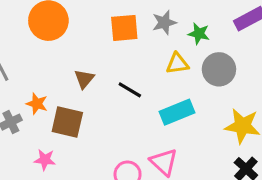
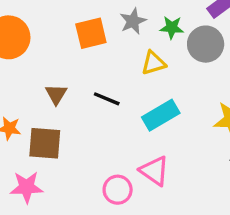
gray circle: (219, 69) -> (206, 44), moved
pink star: (45, 160) -> (27, 187), size x1.4

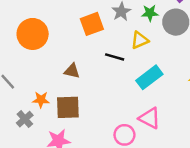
brown triangle: (56, 94) -> (72, 71), turned -42
black line: (107, 99) -> (115, 57), moved

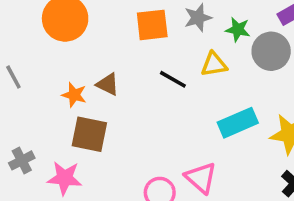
cyan rectangle: (149, 77) -> (238, 123), moved
orange star: (41, 100) -> (74, 95), moved
gray cross: (25, 119) -> (22, 160), moved

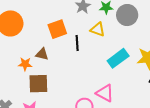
orange square: (152, 25) -> (57, 29), moved
yellow triangle: (214, 64) -> (98, 29), turned 42
black line: (173, 79) -> (77, 43), turned 70

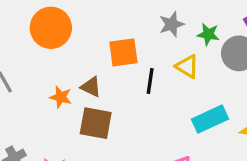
brown square: (38, 84) -> (96, 123), moved

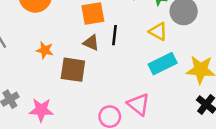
yellow triangle: (187, 66) -> (158, 31), moved
brown triangle: (91, 87) -> (91, 43), moved

